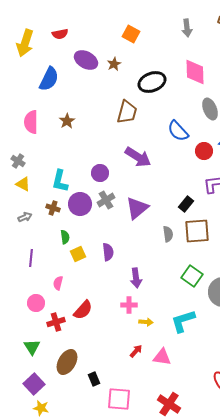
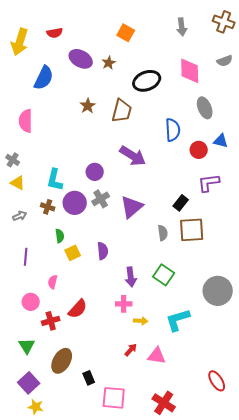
brown star: (67, 121) -> (88, 106), moved
blue semicircle: (178, 131) -> (173, 130), turned -140
green square: (192, 276) -> (164, 275), moved

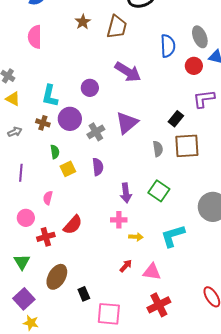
gray ellipse: (205, 108) -> (200, 37), moved
pink semicircle: (26, 121) -> (35, 37), moved
gray cross: (101, 199) -> (96, 132), moved
red cross: (164, 403) -> (159, 305), moved, turned 30

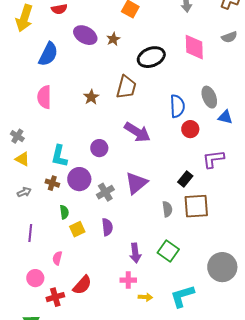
brown star: (83, 22) -> (91, 97), moved
red circle: (194, 66) -> (190, 129), moved

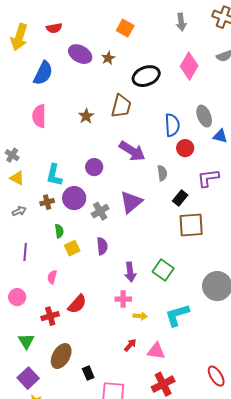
pink diamond: (194, 47) -> (189, 66), turned 32
brown cross: (52, 183) -> (47, 202), turned -32
gray semicircle: (167, 209) -> (162, 173), moved
pink circle: (35, 278) -> (17, 297), moved

